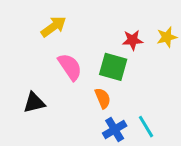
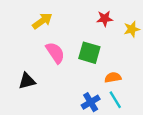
red star: (133, 40) -> (105, 19), moved
orange semicircle: (103, 98) -> (113, 77), moved, turned -77

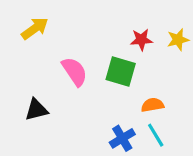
red star: (105, 19) -> (141, 40), moved
yellow arrow: (42, 21) -> (35, 29), moved

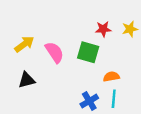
yellow arrow: (35, 29) -> (24, 44), moved
cyan line: (156, 135) -> (114, 99), turned 36

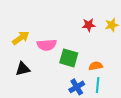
pink semicircle: (54, 52) -> (47, 45), turned 120
green square: (88, 52) -> (69, 58), moved

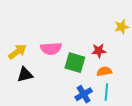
red star: (89, 25) -> (99, 51), moved
yellow arrow: (21, 38) -> (17, 52), moved

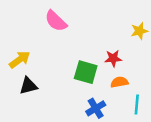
pink semicircle: (51, 49) -> (56, 21), moved, turned 48
cyan line: (106, 92) -> (137, 105), moved

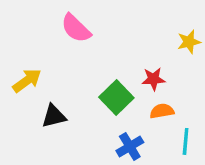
green square: (86, 72) -> (116, 98), turned 30
black triangle: (28, 86) -> (54, 116), moved

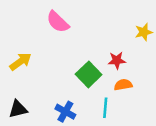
black triangle: (54, 116) -> (18, 109), moved
cyan line: (186, 141) -> (105, 108), moved
blue cross: (130, 147) -> (65, 112), moved, turned -30

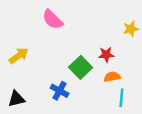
cyan line: (105, 108) -> (121, 98), moved
blue cross: (65, 112) -> (60, 91), moved

